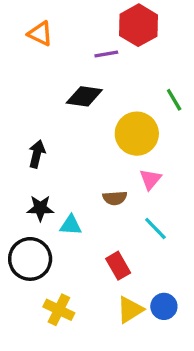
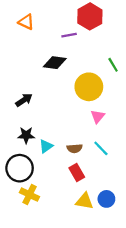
black arrow: (37, 154) -> (24, 100), turned 42
brown semicircle: (115, 198) -> (75, 148), moved
cyan triangle: (71, 225) -> (46, 146), turned -40
yellow cross: (59, 310) -> (29, 195), moved
yellow triangle: (130, 310) -> (84, 201), turned 42

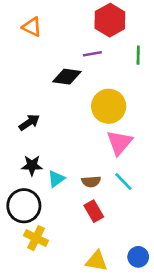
purple line: (69, 35) -> (92, 54), moved
green line: (113, 65) -> (138, 55), moved, turned 32
pink triangle: (98, 116) -> (119, 143), size x1.5
blue circle: (106, 199) -> (138, 257), moved
yellow triangle: (84, 201) -> (97, 261), moved

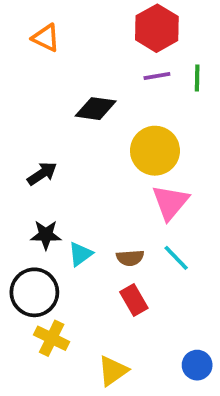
purple line: (92, 54) -> (157, 76), moved
yellow triangle: (97, 261) -> (113, 371), moved, turned -45

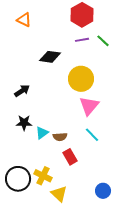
green line: (197, 78) -> (103, 41), turned -48
brown semicircle: (130, 258) -> (60, 137), moved
black circle: (34, 292) -> (18, 179), moved
yellow cross: (52, 338) -> (43, 176), moved
yellow triangle: (113, 371) -> (59, 194), turned -42

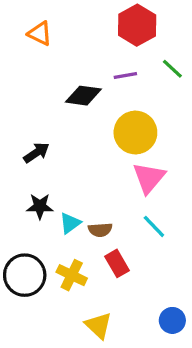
purple line: (82, 40) -> (125, 75), moved
yellow cross: (43, 176) -> (72, 275), moved
black circle: (18, 179) -> (25, 275), moved

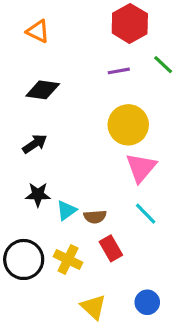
black diamond: (83, 96) -> (43, 90), moved
blue circle: (172, 320) -> (147, 302), moved

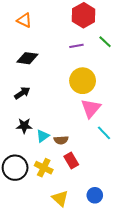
cyan line: (146, 214) -> (104, 133), moved

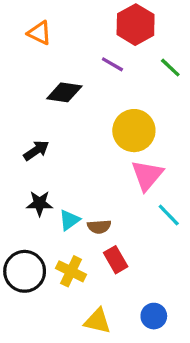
purple line: (76, 46) -> (112, 64), moved, turned 40
black diamond: (27, 58) -> (64, 92), moved
yellow triangle: (60, 198) -> (97, 321), turned -30

